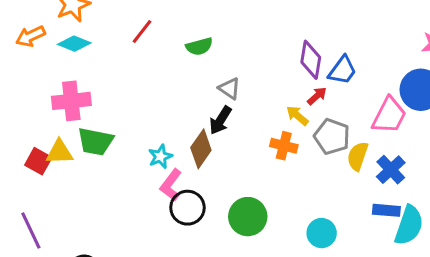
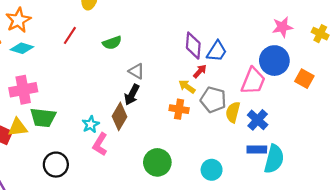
black circle: (187, 208) -> (56, 165), moved

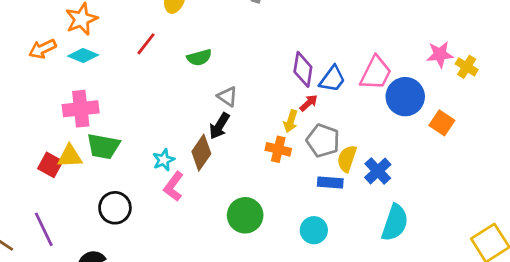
pink star: (282, 27) -> (440, 54), moved
pink trapezoid: (253, 81) -> (376, 73), moved
yellow arrow: (187, 87) -> (291, 121), turned -112
blue rectangle: (257, 149) -> (330, 183), moved

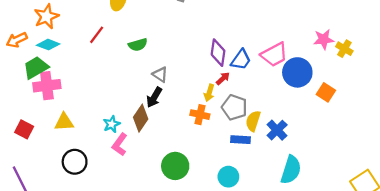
pink trapezoid: (376, 73) -> (274, 55), turned 36
green trapezoid: (103, 146) -> (36, 68), moved, turned 140
yellow triangle: (70, 156) -> (64, 122), moved

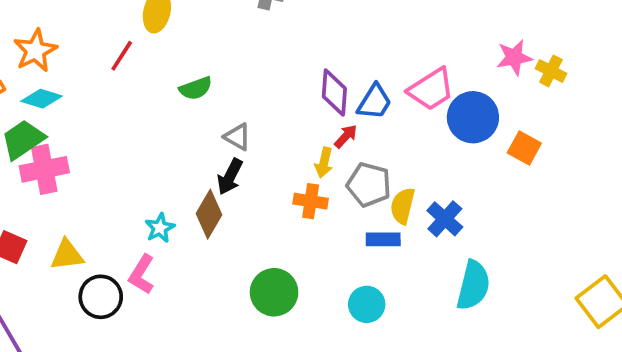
red line: (97, 35) -> (122, 56), moved
yellow triangle: (64, 122) -> (67, 255), moved
pink L-shape: (120, 145) -> (142, 274), moved

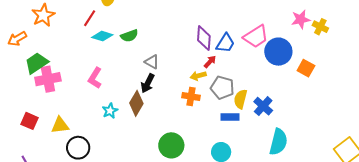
cyan diamond: (42, 99) -> (102, 36), moved
yellow arrow: (324, 163) -> (198, 76), turned 63
pink L-shape: (142, 274) -> (95, 78), moved

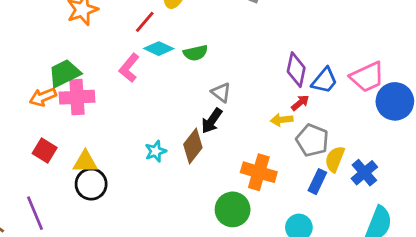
orange arrow: (17, 39) -> (43, 97), moved
pink L-shape: (95, 78) -> (129, 68), moved
orange cross: (191, 96) -> (259, 172), moved, size x1.4
blue rectangle: (230, 117) -> (317, 182), turned -72
black circle: (78, 148) -> (91, 184), moved

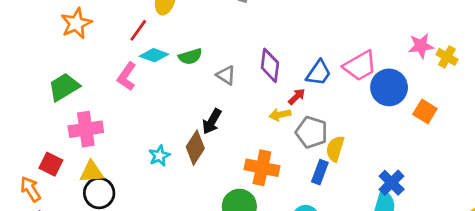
purple diamond: (296, 70) -> (270, 65), moved
gray triangle: (221, 92) -> (226, 75), moved
orange arrow: (43, 97) -> (30, 189), moved, turned 85
pink cross: (77, 97) -> (86, 129), moved
blue cross: (364, 173) -> (392, 183), moved

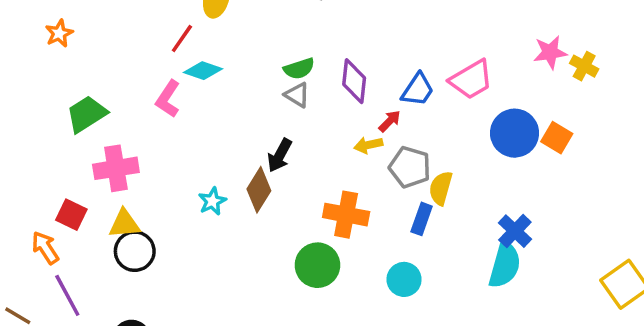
orange star: (76, 23) -> (59, 33), moved, size x0.7
green semicircle: (190, 56) -> (299, 69), moved
blue circle: (389, 87) -> (515, 133), moved

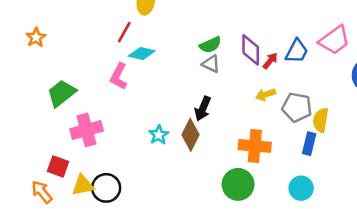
red arrow: (390, 121) -> (270, 61), moved
cyan star: (212, 201) -> (159, 135), moved
yellow triangle: (124, 224) -> (83, 185), moved

